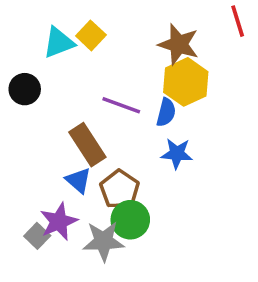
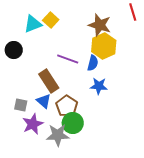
gray square: (37, 236) -> (21, 105), moved, turned -32

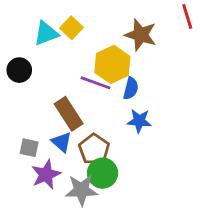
yellow hexagon: (104, 46) -> (112, 64), moved

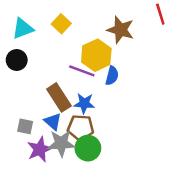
cyan triangle: (46, 33) -> (23, 29), moved
blue star: (139, 121) -> (84, 103), moved
brown pentagon: (94, 149) -> (81, 128), turned -30
gray star: (81, 190) -> (61, 143), moved

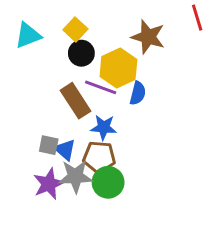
black circle: (17, 60) -> (81, 53), moved
brown rectangle: (59, 97) -> (75, 101), moved
gray square: (25, 126) -> (49, 145), moved

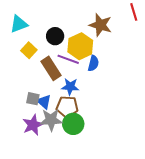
yellow square: (75, 29) -> (29, 50), moved

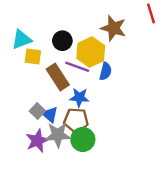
cyan triangle: (19, 24) -> (21, 40), moved
yellow square: (29, 50) -> (33, 57), turned -35
gray square: (33, 99) -> (37, 111), turned 32

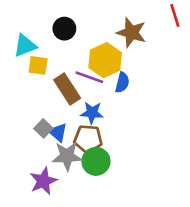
black circle: (62, 41) -> (64, 29), moved
purple star: (37, 141) -> (43, 181), moved

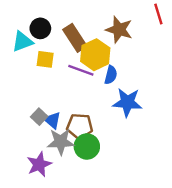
black circle: (64, 29) -> (40, 28), moved
yellow square: (38, 65) -> (45, 59), moved
brown rectangle: (67, 89) -> (75, 38), moved
blue star: (92, 113) -> (127, 102), moved, size x1.4

